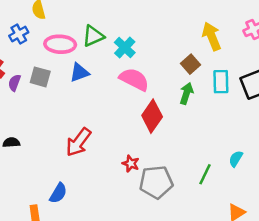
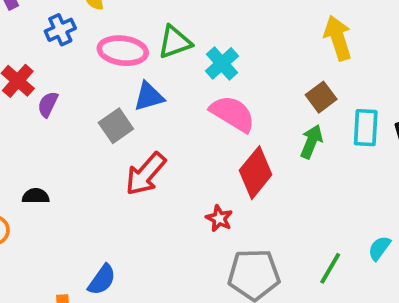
yellow arrow: (212, 36) -> (338, 38), moved
gray square: (40, 77) -> (116, 126), moved, turned 35
red arrow: (78, 142) -> (146, 174), moved
red star: (131, 164) -> (219, 218), moved

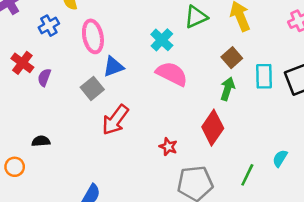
green triangle: (175, 42) -> (196, 17), moved
pink ellipse: (123, 51) -> (93, 36), turned 76
red diamond: (256, 173) -> (213, 128), moved

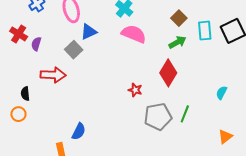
green arrow: (228, 89) -> (177, 42), turned 48
red arrow: (115, 120) -> (53, 75), moved, turned -120
black semicircle: (41, 141) -> (25, 94), moved, turned -88
green line: (247, 175) -> (185, 114), moved

